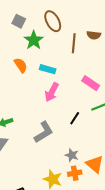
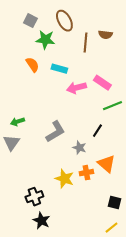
green star: (34, 40) -> (45, 40), turned -30
pink arrow: (52, 92) -> (76, 88), moved, turned 48
black line: (75, 118) -> (97, 131), moved
gray star: (72, 155) -> (79, 148), moved

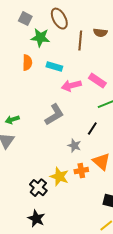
orange semicircle: (32, 65) -> (27, 63), turned 35
gray L-shape: (55, 132) -> (54, 115), moved
black cross: (34, 197) -> (38, 188), moved, turned -30

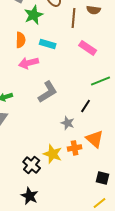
green star: (40, 38) -> (34, 15), turned -30
pink rectangle: (97, 81) -> (88, 48), moved
pink arrow: (71, 86) -> (29, 63), moved

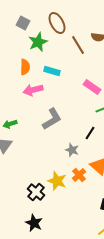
brown line: (74, 18) -> (78, 45), turned -36
pink rectangle: (88, 48) -> (92, 87), moved
orange cross: (75, 148) -> (79, 175), turned -32

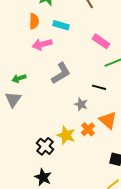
black line: (90, 133) -> (99, 87), turned 72

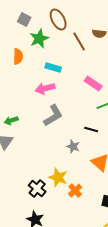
orange semicircle: (34, 21) -> (18, 56), moved
pink arrow: (42, 44) -> (45, 88), moved
orange cross: (88, 129) -> (75, 190), moved

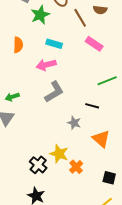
orange semicircle: (18, 56) -> (18, 45), moved
pink rectangle: (93, 84) -> (94, 44), moved

